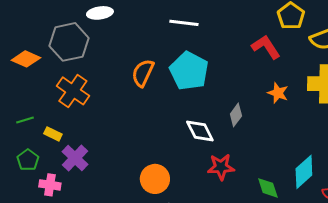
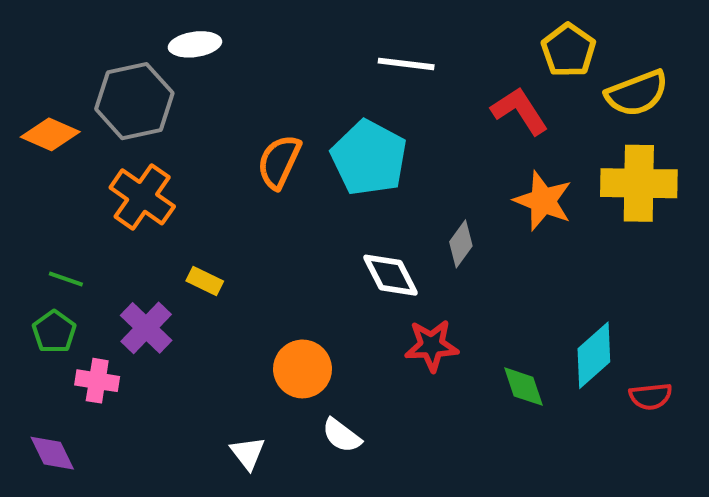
white line: (184, 23) -> (406, 64), moved
orange star: (278, 93) -> (543, 201), size x1.4
green line: (25, 120) -> (66, 279), moved, turned 36
yellow rectangle: (53, 134) -> (205, 281), moved

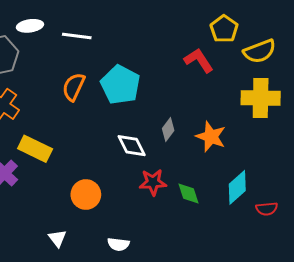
white line: (406, 64) -> (77, 36), moved
orange star: (543, 201) -> (211, 137), moved
yellow rectangle: (205, 281) -> (35, 149), size x1.8
green diamond: (523, 387) -> (188, 193), moved
white semicircle: (342, 435) -> (118, 244), moved, turned -30

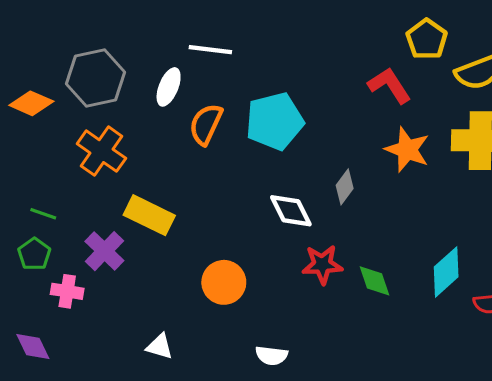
white ellipse: (30, 26) -> (169, 87), moved, turned -60
cyan pentagon: (120, 85) -> (275, 121), turned 30
orange star: (211, 137) -> (407, 150), moved
white triangle: (57, 238) -> (160, 347), moved, turned -36

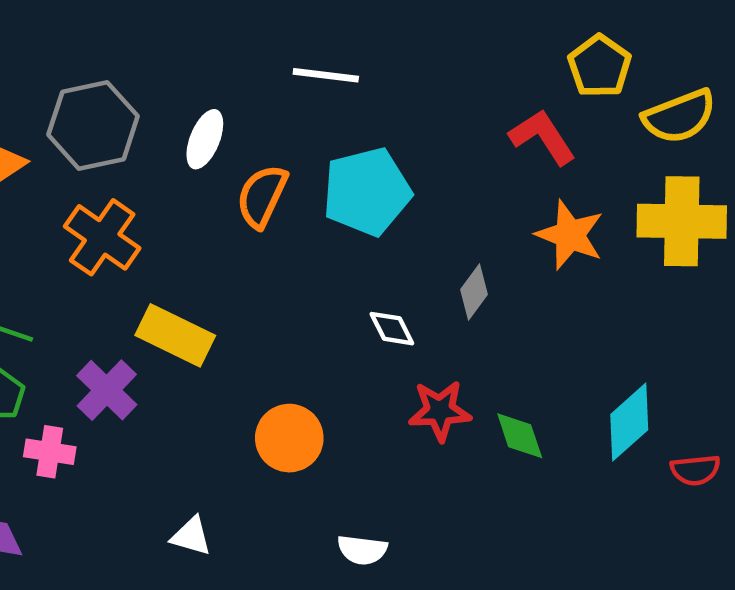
white line: (210, 50) -> (326, 75), moved
white diamond: (291, 211) -> (392, 329), size x0.7

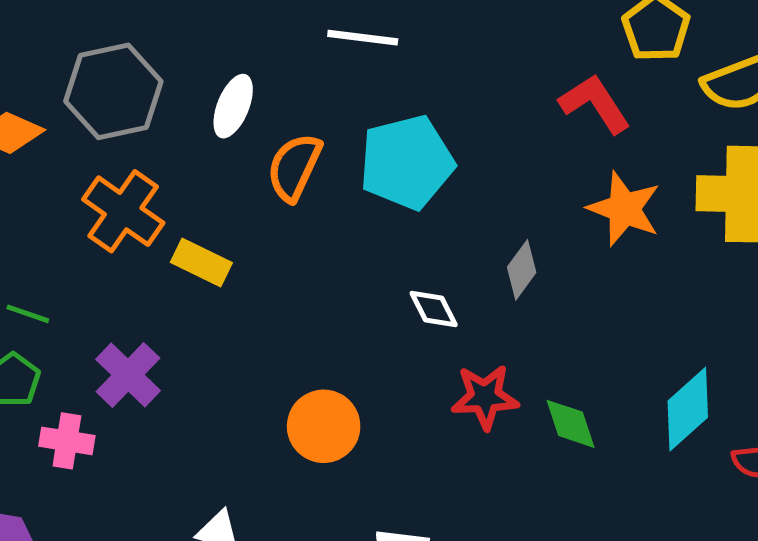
yellow rectangle: (175, 335) -> (201, 263), moved, size x0.7

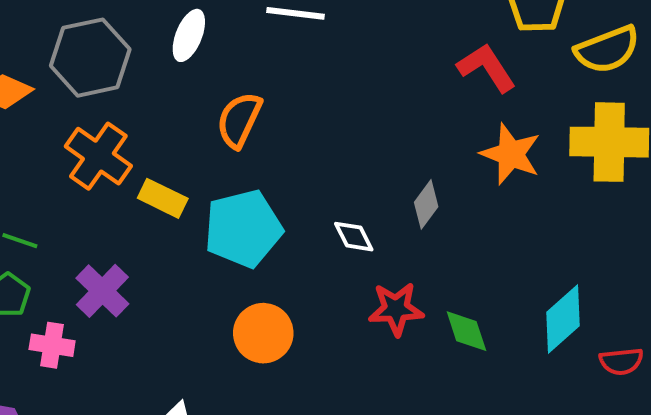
white ellipse: (233, 106) -> (189, 35), moved
cyan pentagon: (407, 162) -> (243, 229), moved

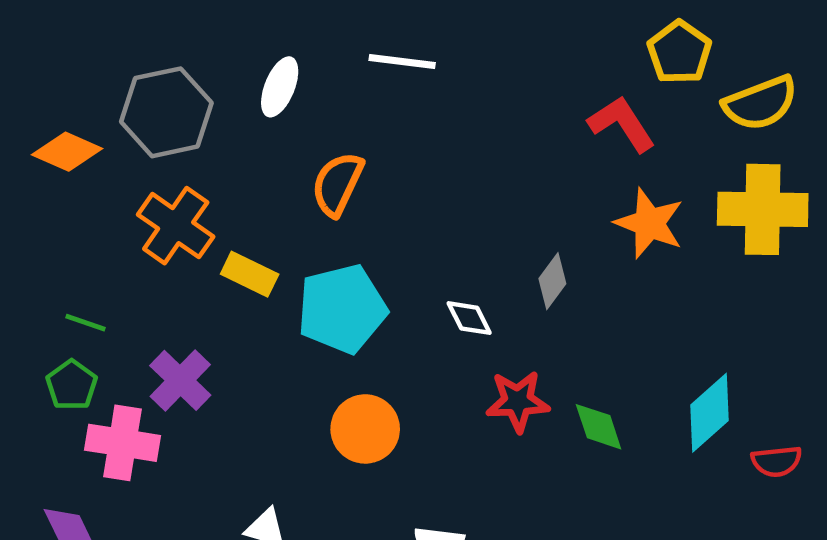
pink cross: (52, 345) -> (122, 443), size x1.4

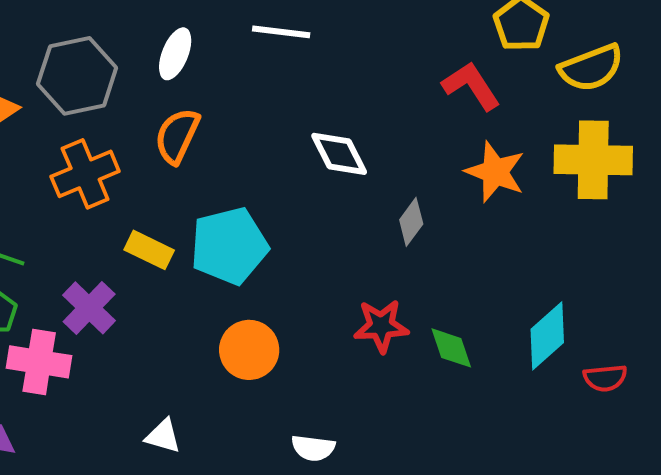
orange semicircle: (337, 184) -> (177, 136), moved
orange cross: (176, 226) -> (85, 174), turned 32
yellow rectangle: (250, 274) -> (149, 250), moved
white diamond: (469, 318) -> (339, 154), moved, size x1.4

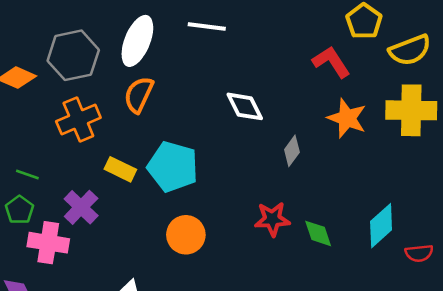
white ellipse: (175, 54) -> (137, 41), size x1.5
cyan pentagon: (229, 246) -> (173, 167), turned 30

